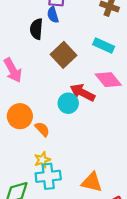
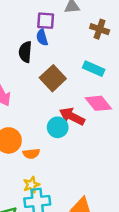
orange semicircle: (42, 129) -> (31, 154), turned 126

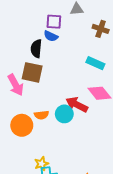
blue semicircle: (42, 37) -> (51, 36), turned -48
brown square: (53, 78) -> (32, 72), moved, turned -35
orange semicircle: (31, 154) -> (41, 115), moved

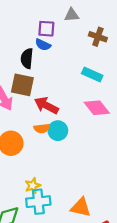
red arrow: (77, 105) -> (46, 105), moved
orange semicircle: (41, 115) -> (42, 128), moved

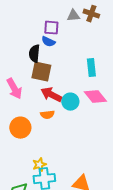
brown cross: (98, 37) -> (91, 14), moved
cyan rectangle: (92, 75) -> (91, 68), turned 60
brown square: (22, 85) -> (41, 72), moved
cyan circle: (58, 131) -> (70, 102), moved

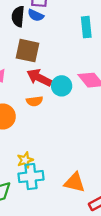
black semicircle: (34, 54) -> (18, 16), moved
cyan rectangle: (91, 68) -> (86, 27), moved

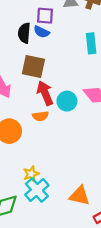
red arrow: (39, 78) -> (45, 93), turned 40
cyan cross: (31, 177) -> (37, 190), turned -35

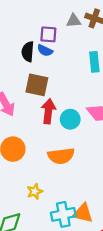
red arrow: (45, 93) -> (48, 111), turned 30
orange semicircle: (40, 116) -> (61, 156), moved, size x1.6
cyan cross: (37, 190) -> (63, 214), moved, turned 30

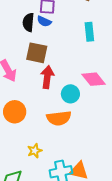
cyan circle: (70, 119) -> (70, 94), moved

